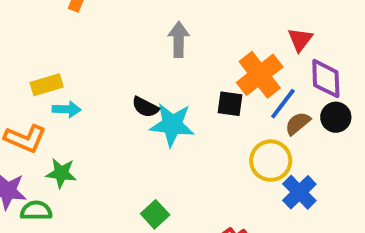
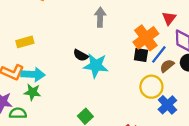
black square: (230, 104) -> (141, 55), moved
cyan arrow: (67, 109) -> (33, 74), moved, size x1.5

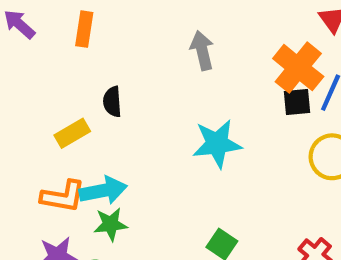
black semicircle: (81, 55) -> (112, 102), moved, turned 72

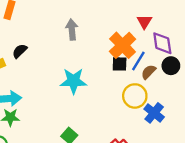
black semicircle: (112, 102) -> (20, 51), turned 42

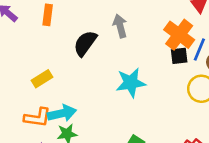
black semicircle: (20, 51) -> (85, 43), moved, size x1.5

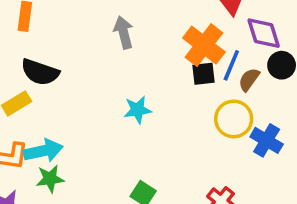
black semicircle: (85, 43) -> (40, 72), moved, turned -108
cyan star: (131, 83) -> (138, 110), size x0.7

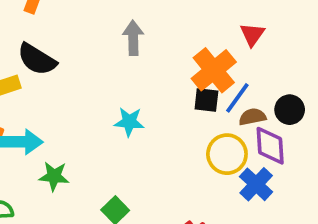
purple diamond: (264, 33) -> (270, 146), moved
brown semicircle: (249, 80) -> (252, 117), turned 30
green star: (50, 179) -> (54, 176), moved

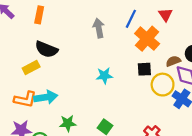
blue line: (237, 98) -> (131, 19), moved
black square: (206, 100) -> (144, 69), moved
green star: (54, 176) -> (68, 123), moved

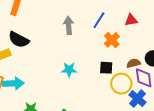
red triangle: (165, 15) -> (131, 20), turned 48
orange cross: (147, 39) -> (112, 40), size x0.7

